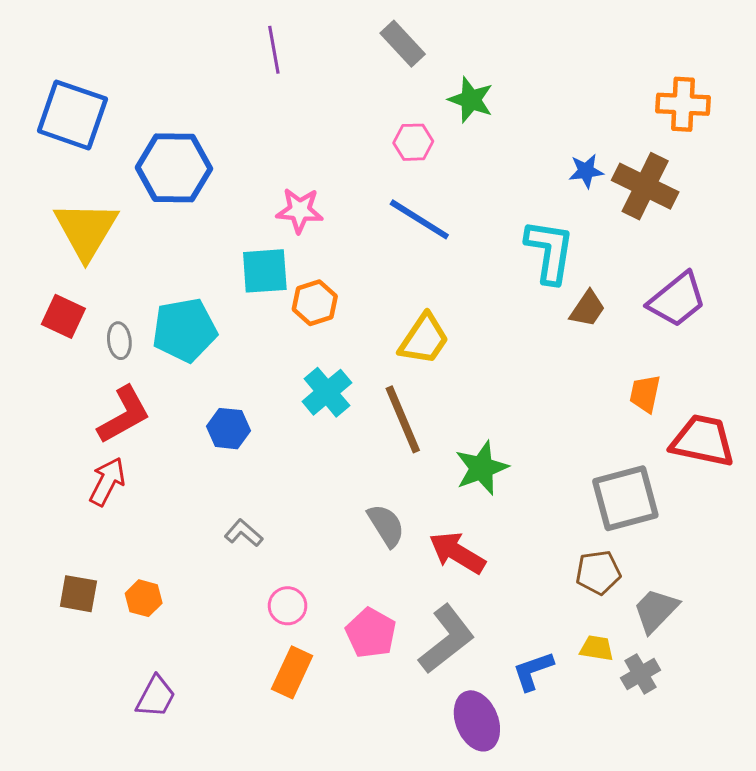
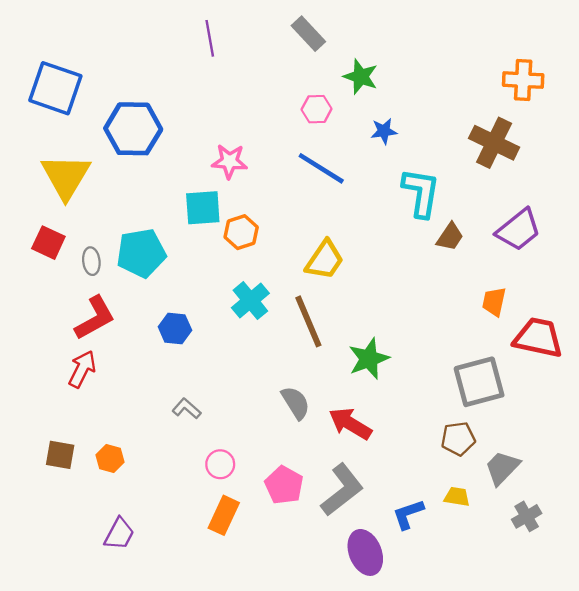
blue star: (586, 171) -> (384, 131), moved
gray cross: (641, 674) -> (527, 516), moved

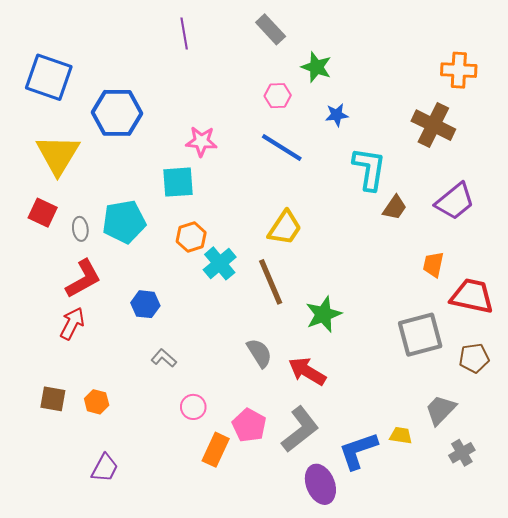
orange hexagon: (241, 232) -> (191, 237), moved
blue hexagon: (175, 328) -> (145, 304), moved
brown pentagon: (458, 439) -> (474, 358), moved
blue L-shape: (408, 514) -> (358, 451), size x1.4
orange rectangle: (224, 515) -> (216, 450), moved

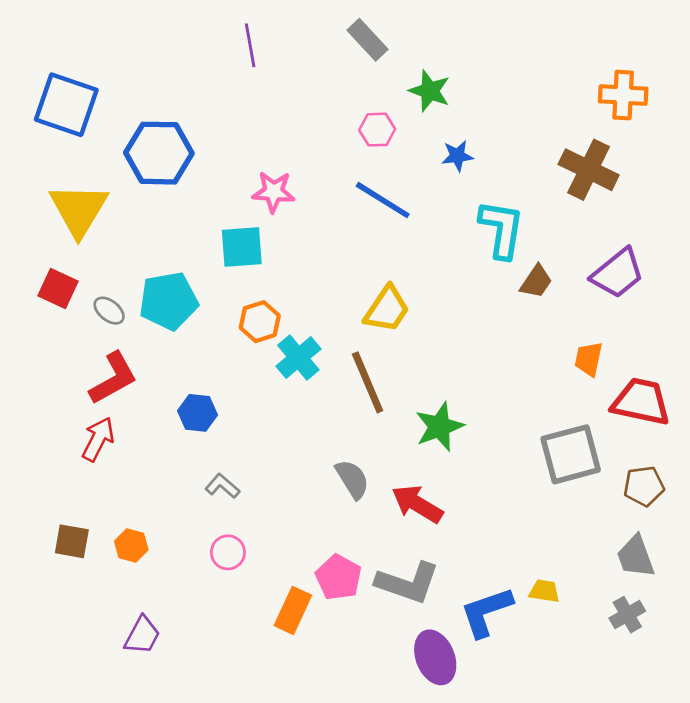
gray ellipse: (80, 229) -> (109, 311), turned -45
pink circle: (193, 407) -> (228, 552), moved
gray trapezoid: (440, 410) -> (636, 557), moved, turned -64
gray L-shape: (300, 429) -> (408, 583), turned 57

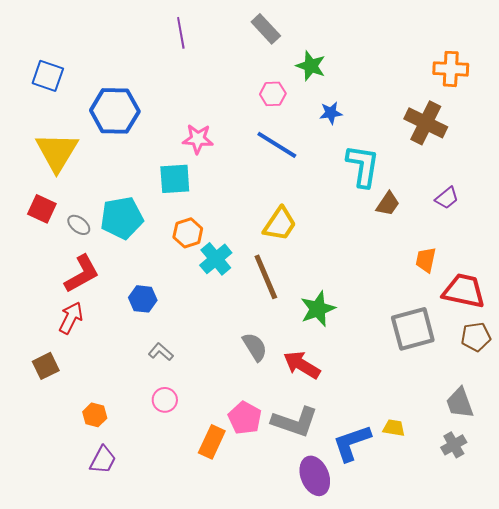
blue square: (66, 105) -> (48, 76), size x0.7
purple trapezoid: (618, 273) -> (447, 198), size x0.6
brown pentagon: (644, 486) -> (476, 337), moved
brown square: (72, 541) -> (46, 366), moved, turned -36
orange hexagon: (131, 545) -> (95, 415), moved

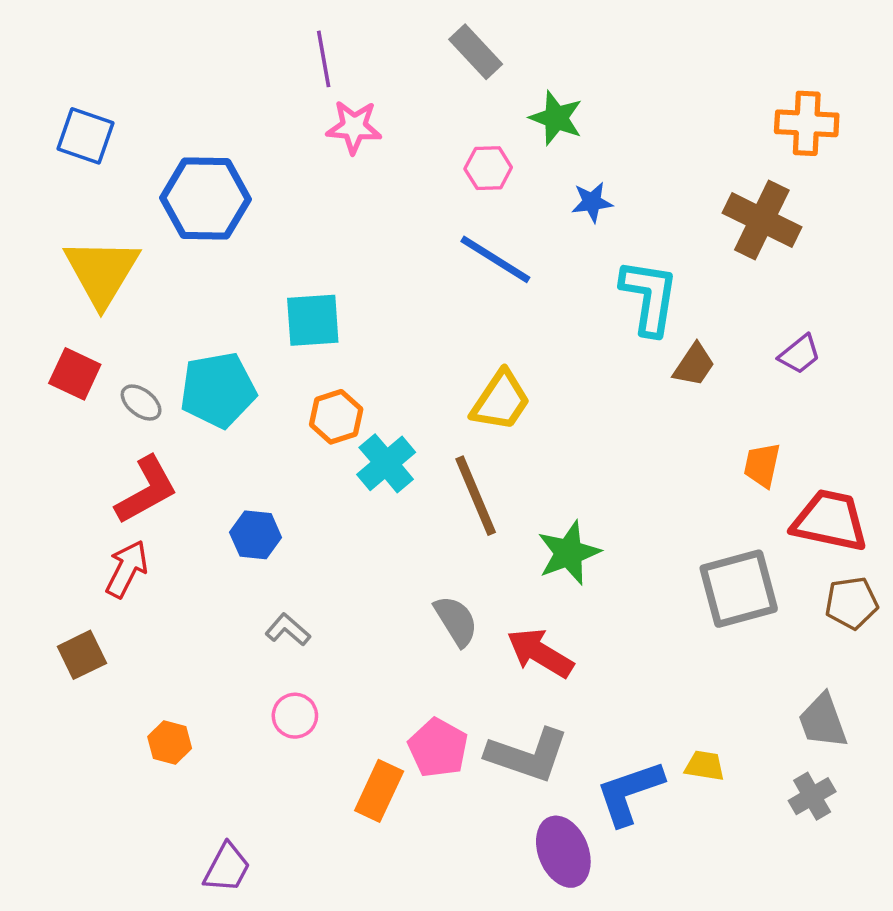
pink star: (198, 139) -> (354, 127), moved
purple trapezoid: (103, 460) -> (227, 868), moved

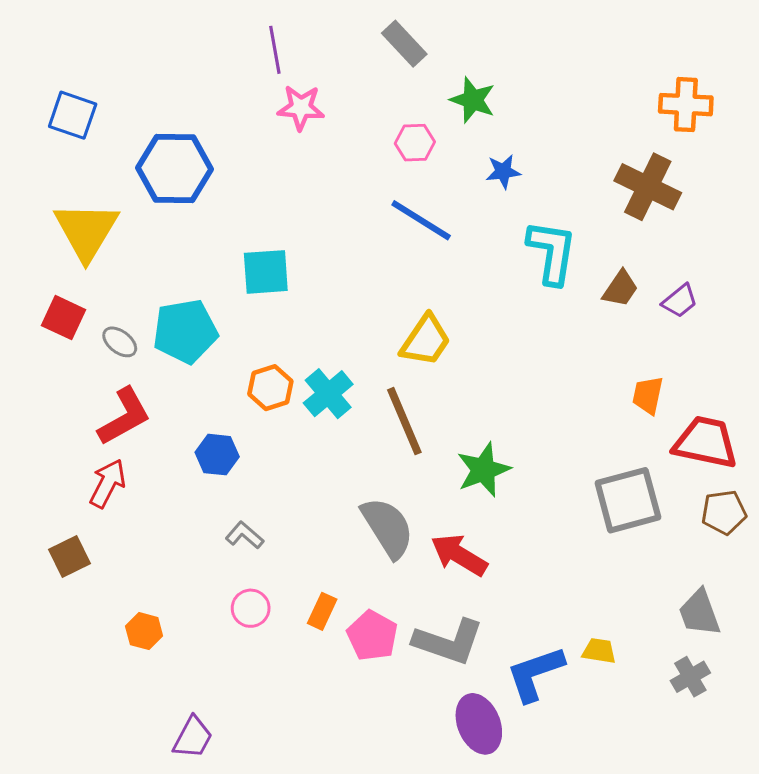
brown trapezoid: (694, 365) -> (620, 289), moved
orange hexagon: (336, 417) -> (270, 388), moved
gray semicircle: (456, 621) -> (388, 528), size x1.4
orange rectangle: (379, 791) -> (322, 611), moved, size x0.7

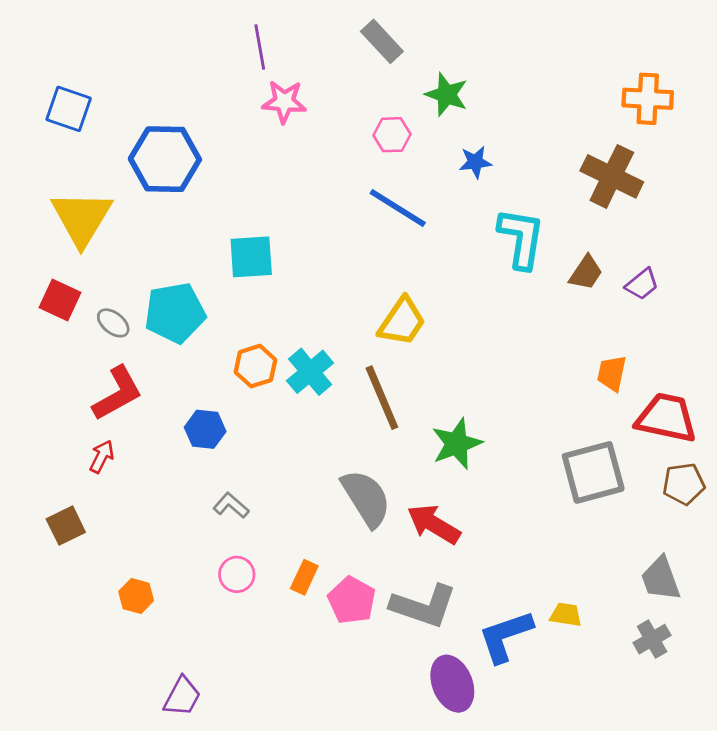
red arrow: (108, 483) -> (102, 457), size x0.7

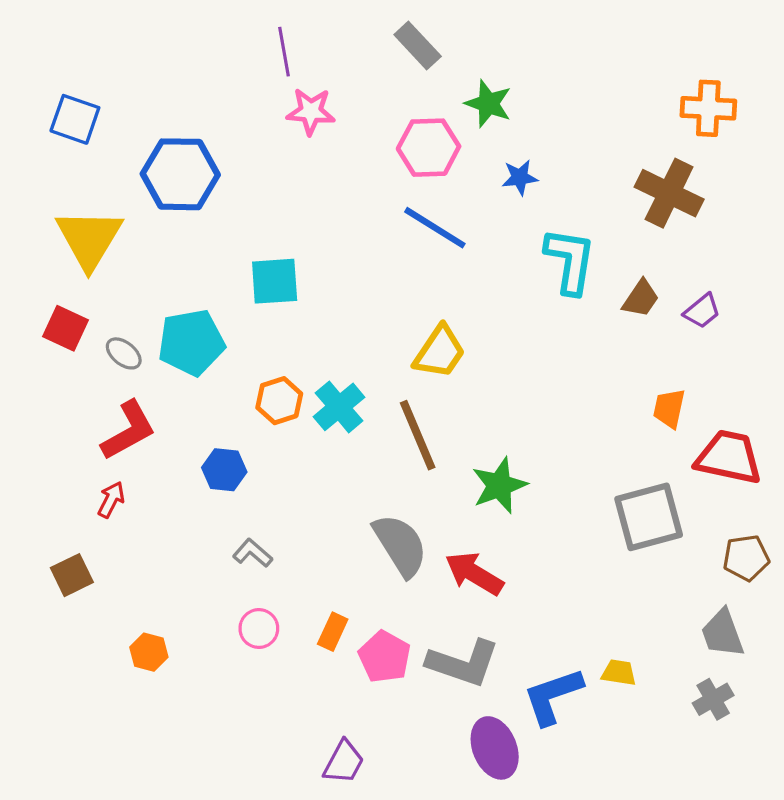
pink hexagon: (392, 135) -> (429, 148), size x1.5
brown pentagon: (684, 484) -> (746, 558), moved
purple trapezoid: (182, 697) -> (344, 762), moved

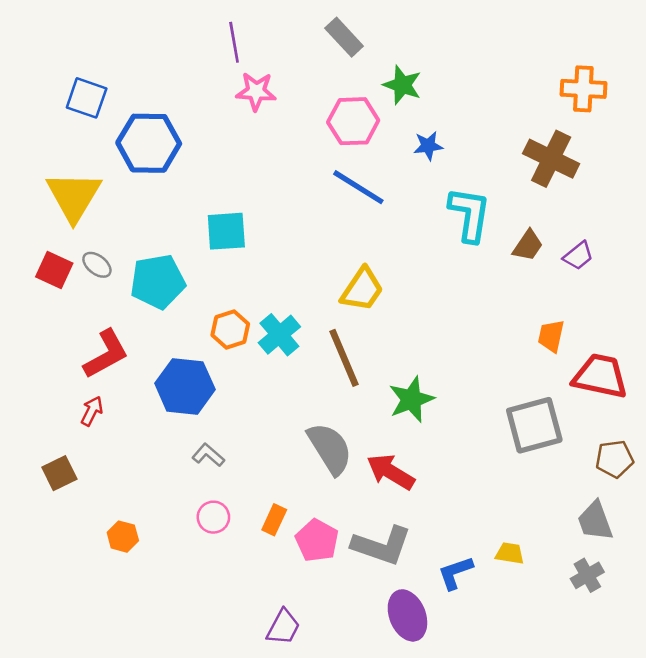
blue square: (75, 119) -> (87, 98), moved
gray ellipse: (124, 353) -> (97, 265), moved
blue hexagon: (224, 470) -> (185, 386), size x1.6
blue L-shape: (553, 696) -> (455, 573), size x0.7

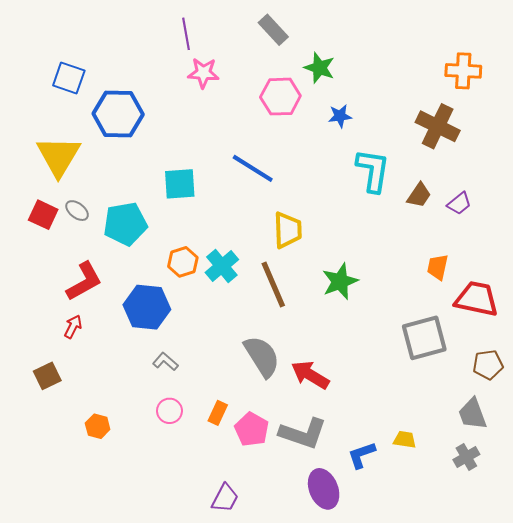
blue line: (358, 187) -> (253, 168), moved
yellow trapezoid: (362, 289) -> (288, 230), turned -36
green star: (411, 399) -> (340, 281), moved

